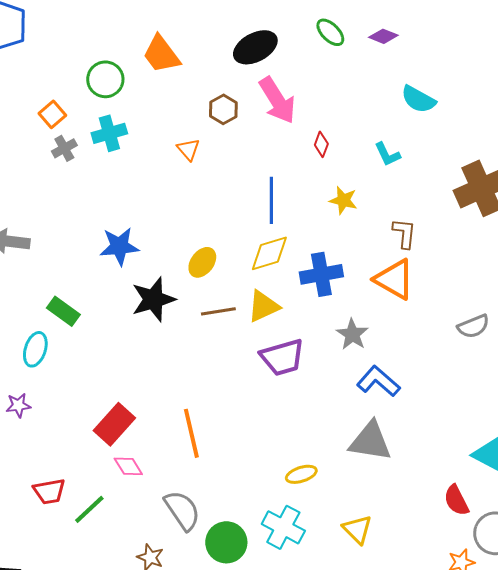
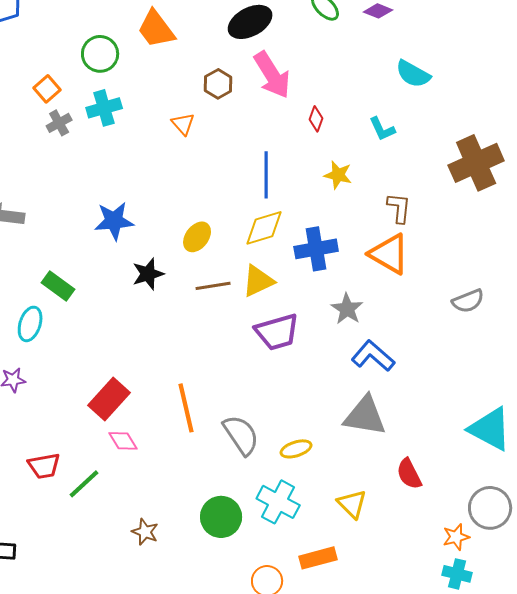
black star: (153, 299) -> (148, 274), size x0.7
red semicircle: (456, 500) -> (409, 474), moved
gray semicircle: (182, 510) -> (241, 435), moved

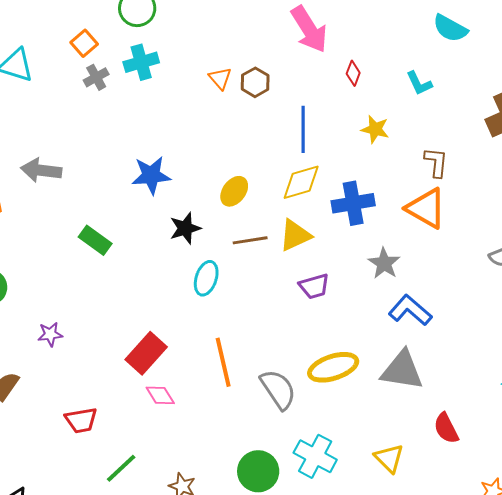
brown hexagon: (218, 84) -> (255, 82), moved
cyan ellipse: (30, 324) -> (206, 278), moved
purple trapezoid: (277, 332) -> (314, 286), size x0.7
yellow ellipse: (296, 449) -> (333, 367), moved, size x1.6
green line: (84, 484) -> (121, 468), moved

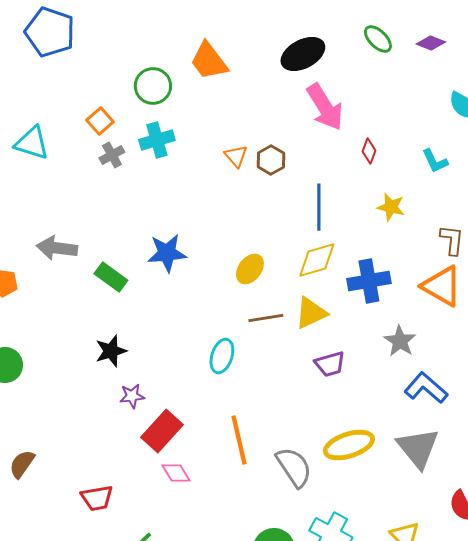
black star: (185, 228) -> (111, 351), moved
green rectangle: (95, 240) -> (111, 277), moved
purple star: (50, 334) -> (132, 396), moved
gray triangle: (402, 370) -> (418, 448), turned 42

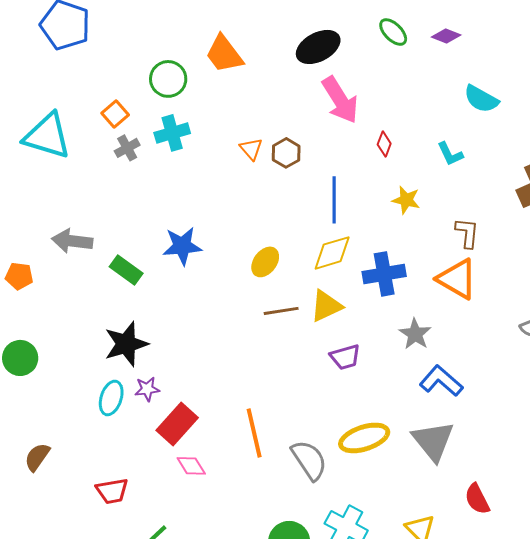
cyan triangle: (32, 143) -> (47, 136), size x1.4
black star: (111, 351) -> (126, 344), size x1.4
cyan ellipse: (222, 356) -> (111, 398), moved

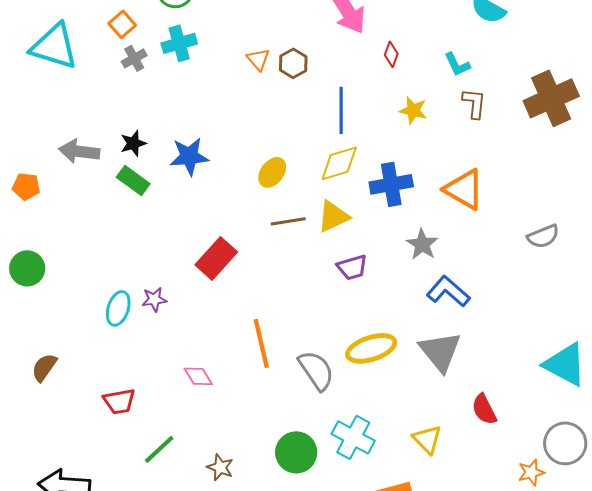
brown L-shape: (467, 233) -> (474, 103), moved
black star: (126, 344) -> (133, 143), moved, size x0.6
red rectangle: (177, 424) -> (216, 258), moved

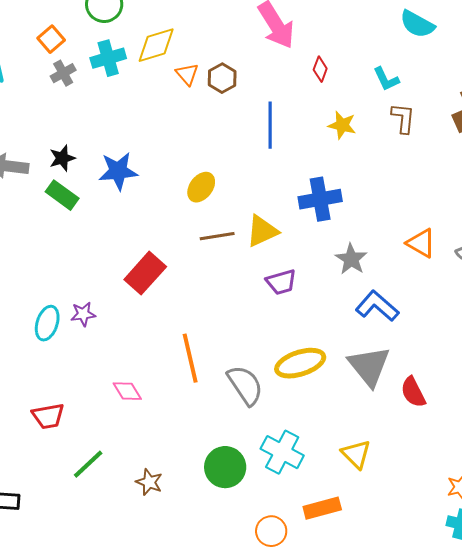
yellow diamond: (339, 163) -> (156, 45), moved
orange triangle: (464, 189) -> (421, 243), moved, size x0.7
red semicircle: (484, 409) -> (413, 392), moved

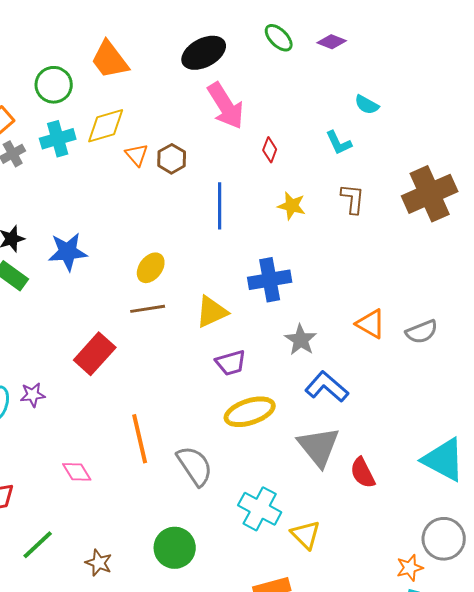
cyan semicircle: (417, 24) -> (367, 105), size x0.7
cyan L-shape: (386, 79) -> (339, 143), moved
brown line: (217, 236) -> (148, 309), moved
yellow ellipse: (300, 363) -> (250, 412), moved
cyan cross: (282, 452) -> (260, 509), moved

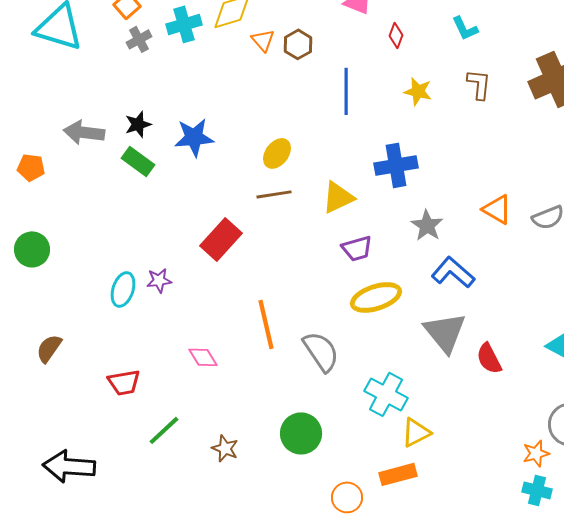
yellow triangle: (306, 535) -> (416, 432), moved, turned 48

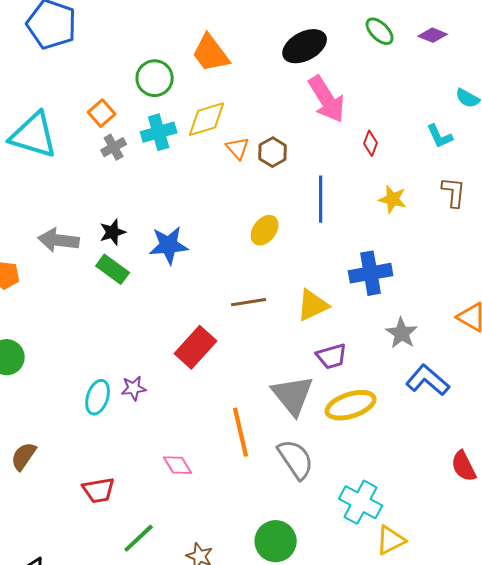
yellow ellipse: (277, 153) -> (265, 230), moved
gray triangle: (445, 332) -> (293, 395), moved

